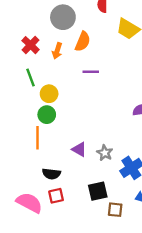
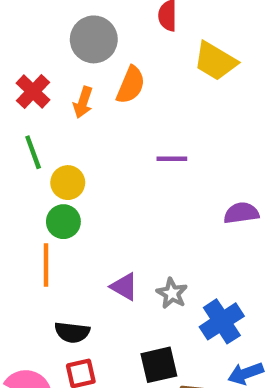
purple line: (91, 72) -> (172, 159), moved

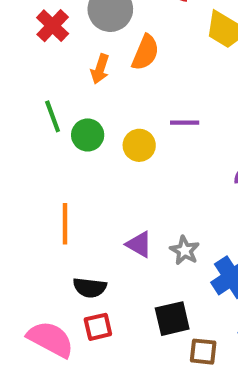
red cross: (33, 91) -> (53, 26), moved
yellow circle: (68, 183) -> (139, 145), moved
green circle: (63, 222) -> (88, 135), moved

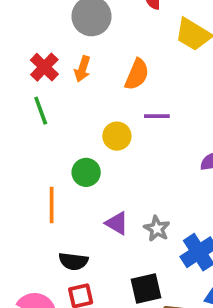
red cross: (53, 26) -> (44, 67), moved
orange semicircle: (145, 52) -> (137, 74), moved
green circle: (88, 135) -> (86, 172), moved

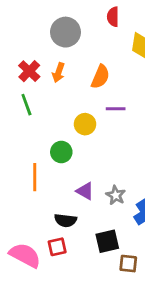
black semicircle: (73, 261) -> (65, 220), moved

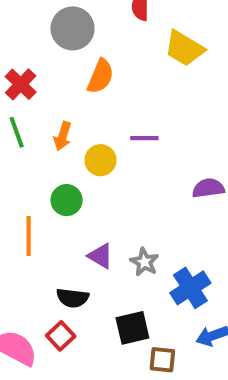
orange arrow: (59, 73) -> (63, 136), moved
orange semicircle: (100, 77) -> (100, 76), moved
red square: (57, 247) -> (61, 336), turned -30

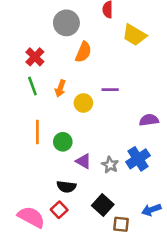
green circle: (67, 200) -> (63, 142), moved
orange line: (29, 236) -> (37, 132), moved
blue cross: (190, 288) -> (138, 159), moved
black square: (132, 328) -> (103, 205), turned -35

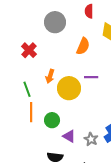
orange semicircle: (83, 52) -> (83, 46), moved
green line: (32, 86) -> (27, 89), moved
yellow circle: (83, 103) -> (69, 88), size x1.5

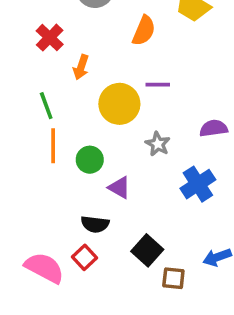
orange arrow: (50, 76) -> (81, 67), moved
gray star: (91, 139) -> (158, 144), moved

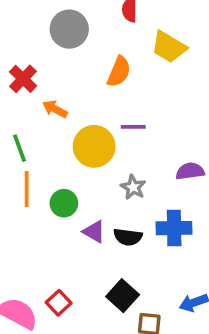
orange arrow: (81, 67) -> (55, 109), turned 100
blue cross: (198, 184) -> (174, 228), turned 32
black semicircle: (95, 224) -> (128, 237), moved

